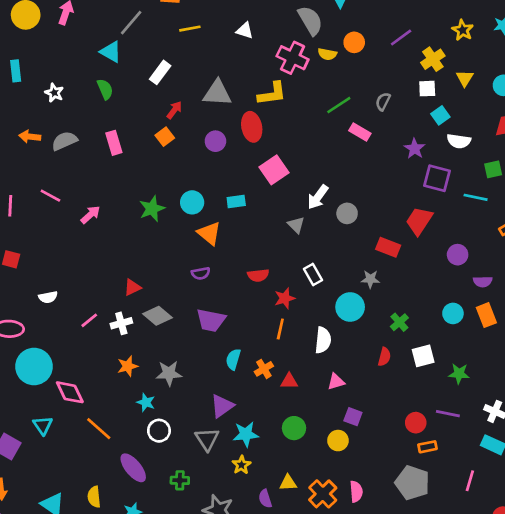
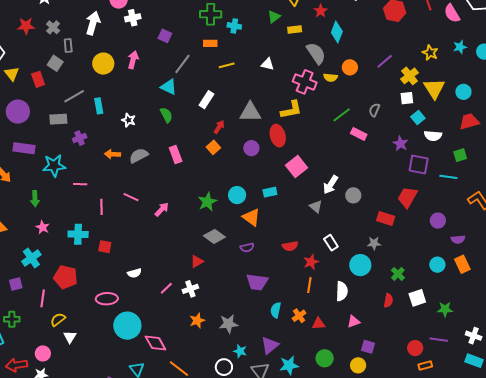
yellow triangle: (465, 78) -> (434, 89), size x1.6
gray diamond: (157, 316) -> (214, 236), moved
cyan star: (146, 402) -> (240, 351), moved

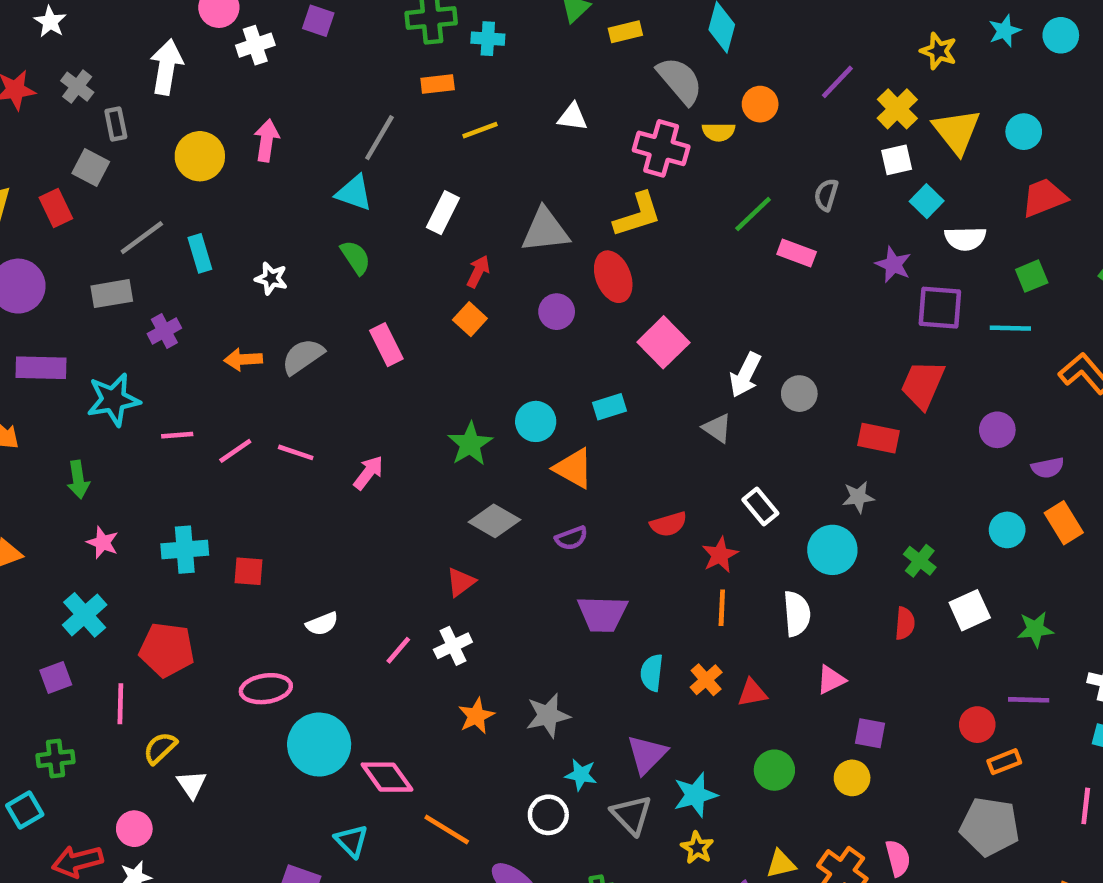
purple square: (165, 36) -> (318, 21), moved
pink line: (102, 207) -> (235, 451), moved, turned 63

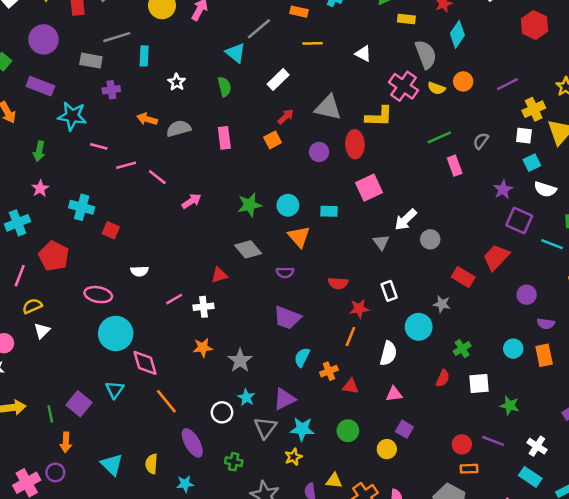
pink rectangle: (797, 253) -> (455, 166), turned 30
gray star: (548, 715) -> (240, 361), turned 30

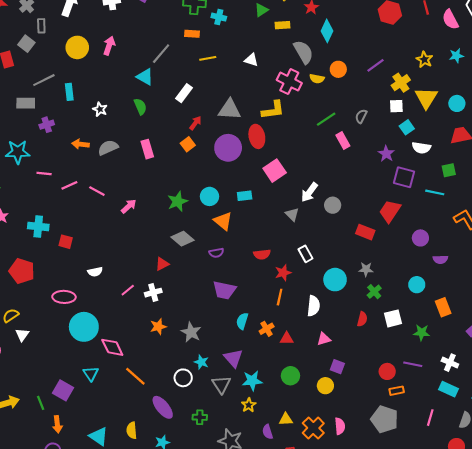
purple circle: (319, 152) -> (228, 148), size x1.6
gray star: (442, 304) -> (366, 269), moved
orange rectangle: (544, 355) -> (443, 307), moved
purple triangle: (284, 399) -> (233, 358), turned -36

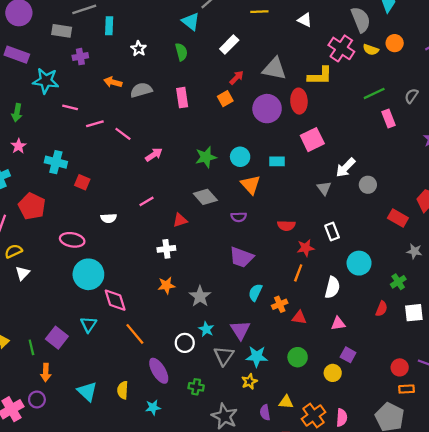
gray star: (366, 269) -> (414, 251), moved
pink line: (128, 290) -> (147, 201), moved

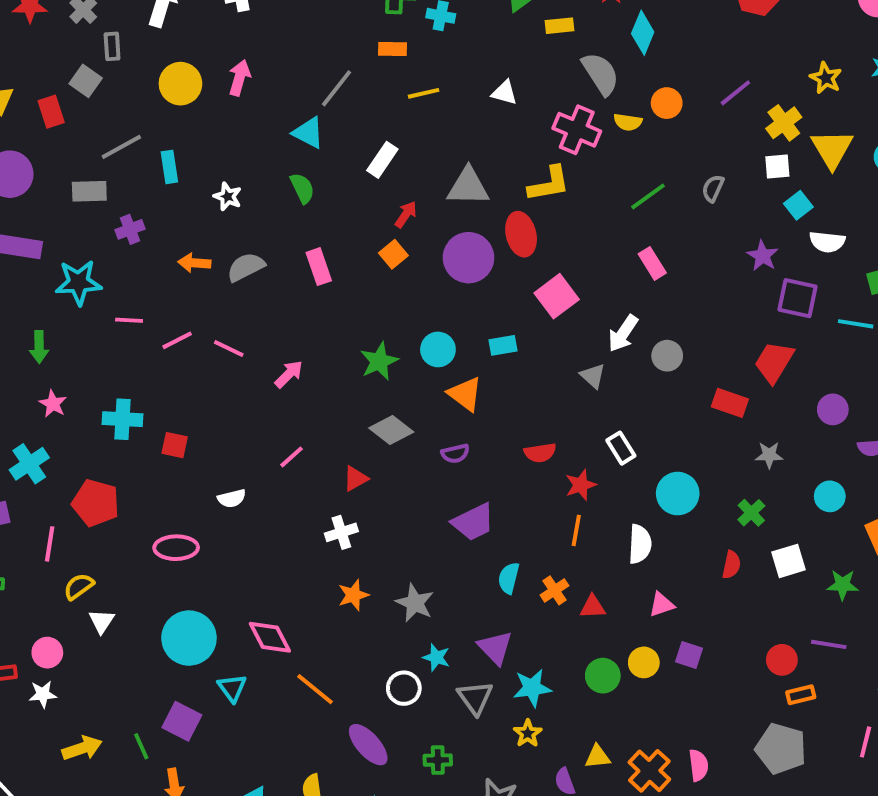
pink rectangle: (388, 118) -> (652, 263), moved
purple trapezoid: (241, 257) -> (473, 522), turned -35
cyan circle: (88, 274) -> (189, 638), moved
yellow circle: (333, 373) -> (644, 662), moved

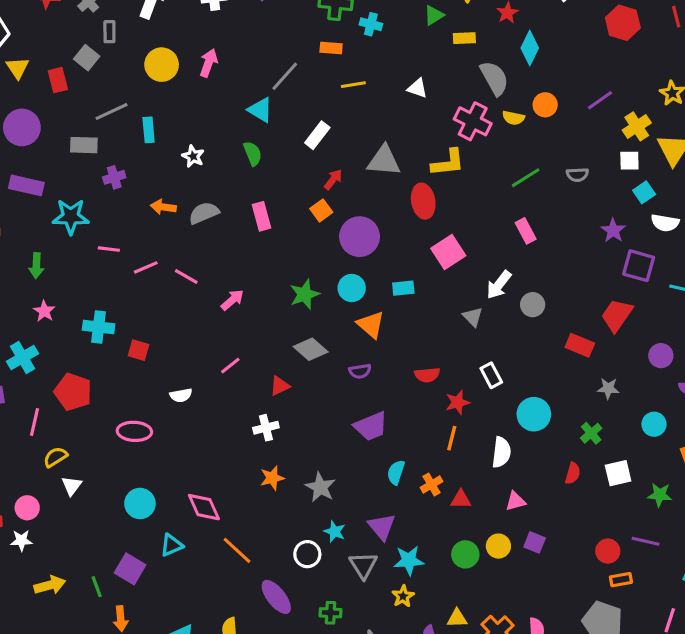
gray semicircle: (713, 188) -> (577, 175), turned -120
purple circle: (468, 258) -> (360, 237), moved
cyan circle: (189, 638) -> (140, 503), size x0.7
cyan triangle: (232, 688) -> (171, 545), turned 40

